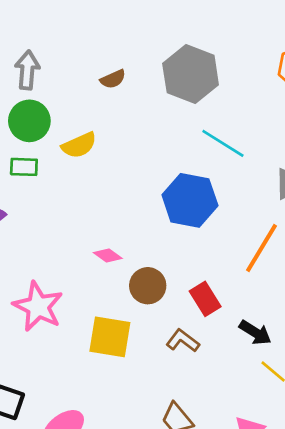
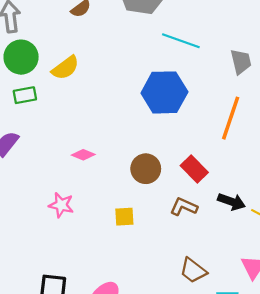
pink diamond: (108, 256) -> (83, 155), moved
pink star: (38, 307) -> (61, 205), size x0.6
black arrow: (255, 333) -> (232, 202), moved
yellow square: (110, 337) -> (124, 217), size x0.6

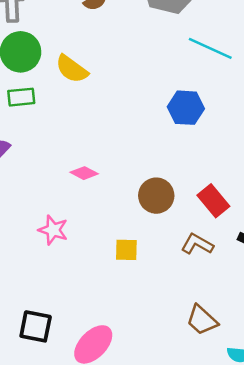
yellow semicircle: (65, 68) -> (72, 69), turned 68
blue hexagon: (164, 92) -> (186, 108), size x0.7

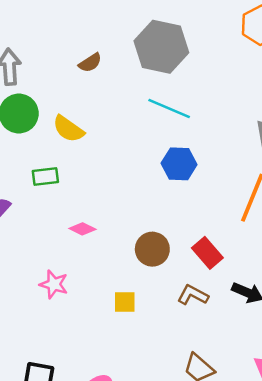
cyan line: (210, 48) -> (169, 109), moved
green rectangle: (21, 97) -> (45, 177), moved

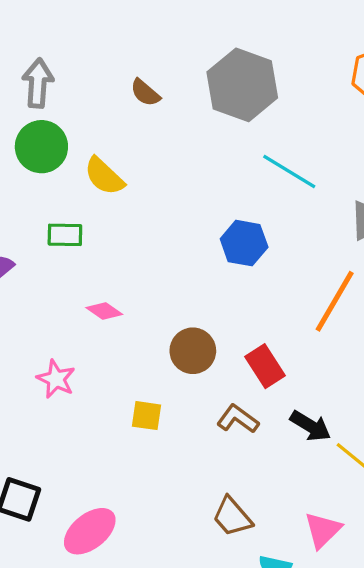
brown semicircle: (90, 63) -> (145, 93), turned 65
cyan line: (169, 109) -> (289, 171), moved

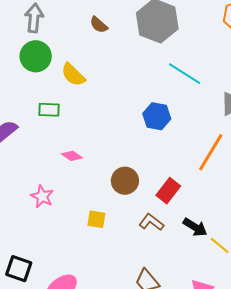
red rectangle: (265, 366) -> (168, 191), turned 70

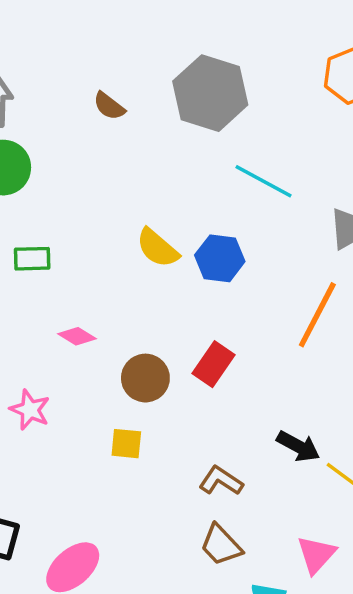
yellow semicircle: (73, 75) -> (158, 248), moved
brown circle: (125, 181) -> (145, 378), moved
red rectangle: (168, 191) -> (214, 364), moved
brown L-shape: (151, 222) -> (221, 481), moved

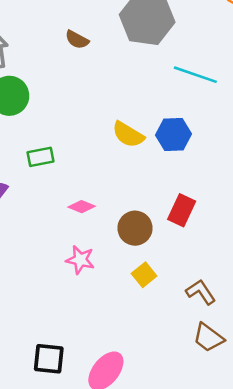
pink star: (30, 410) -> (80, 260), moved
yellow square: (126, 444) -> (144, 275), moved, turned -35
brown L-shape: (221, 481) -> (201, 292), turned 32

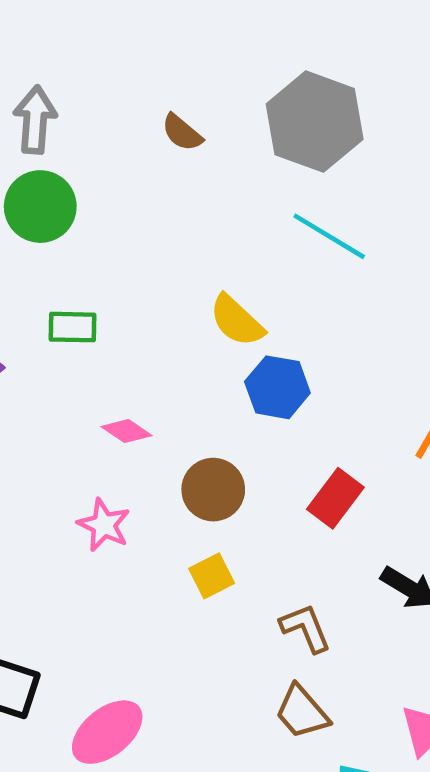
cyan line: (195, 75) -> (329, 236), moved
blue hexagon: (174, 134) -> (277, 387), moved
red rectangle: (182, 210) -> (335, 498), moved

